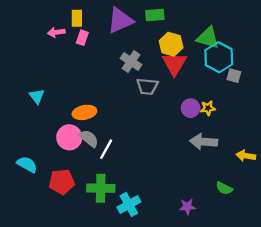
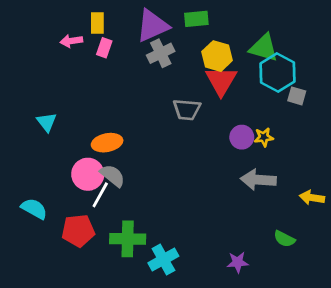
gray cross: (131, 62) -> (161, 53), moved, turned 30
white line: (106, 149) -> (100, 195), moved

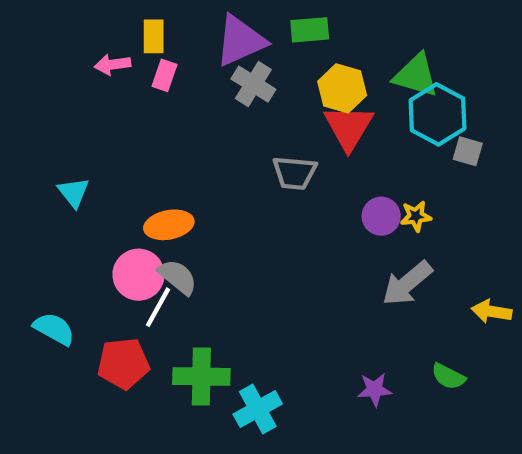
gray cross: (161, 53) -> (253, 84), turned -32
gray arrow: (258, 180) -> (407, 283), turned -44
purple star: (238, 262) -> (375, 389), moved

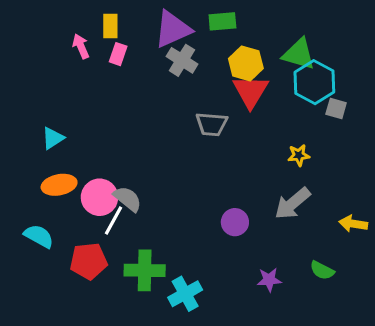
pink arrow: (113, 65) -> (81, 46), turned 75
cyan triangle: (74, 192) -> (53, 138), turned 35
purple circle: (381, 216) -> (235, 222), moved
orange ellipse: (169, 225) -> (59, 185), moved

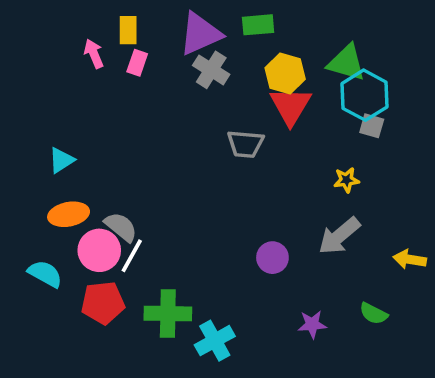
gray square: (336, 109) -> (372, 126), moved
pink circle: (100, 197) -> (99, 250), moved
gray semicircle: (128, 199) -> (121, 227), moved

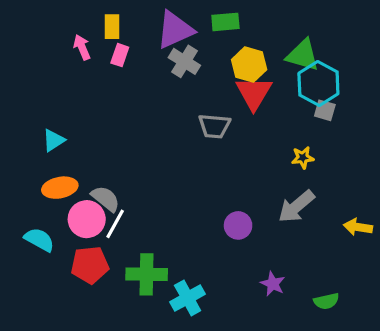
green semicircle: (374, 314) -> (326, 301), moved, turned -40
purple star: (312, 324) -> (273, 284), turned 30

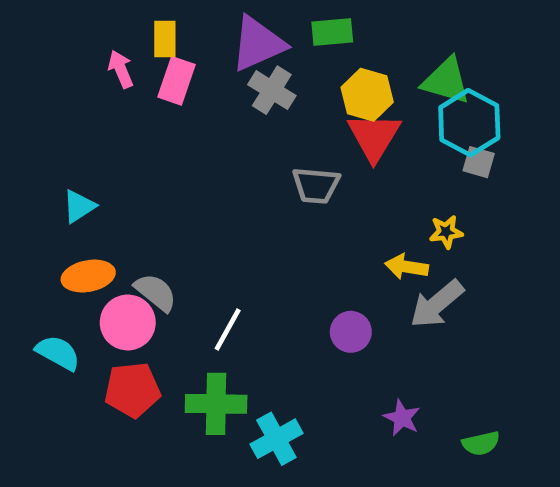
pink rectangle: (120, 55) -> (177, 81), size x1.4
white line: (115, 224) -> (228, 329), moved
yellow arrow: (358, 227) -> (407, 267), moved

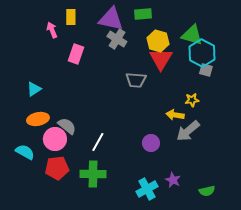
purple triangle: (258, 44) -> (111, 19), turned 36
pink rectangle: (177, 81) -> (76, 54), moved
cyan cross: (276, 439) -> (147, 189), moved

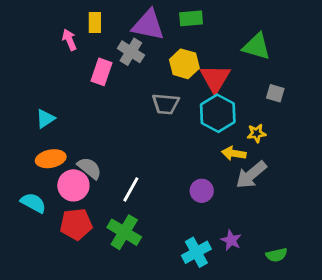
gray cross: (117, 39) -> (131, 52), moved
yellow hexagon: (158, 41) -> (184, 64), moved
cyan hexagon: (202, 53) -> (218, 113), moved
gray trapezoid: (136, 80) -> (166, 104), moved
green cross: (93, 174) -> (124, 232), turned 30

